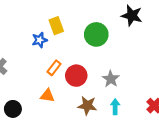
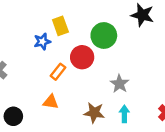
red circle: (76, 76) -> (82, 57), moved

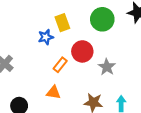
green circle: (104, 36) -> (102, 19), moved
gray star: (119, 84) -> (107, 67), moved

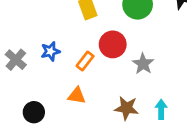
blue star: (46, 37) -> (50, 51), moved

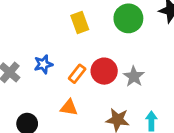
red circle: (113, 44) -> (104, 71), moved

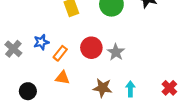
orange rectangle: (77, 74) -> (60, 53), moved

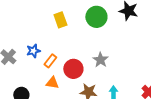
red circle: (91, 48) -> (73, 69), moved

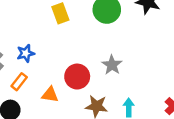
orange rectangle: (50, 61) -> (19, 82), moved

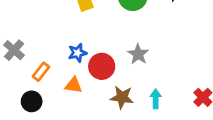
blue star: (26, 53) -> (77, 53), moved

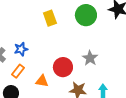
blue star: (77, 53) -> (21, 49), moved

